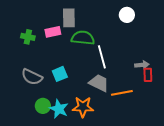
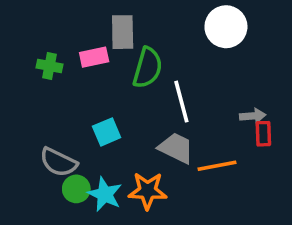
white circle: (127, 15) -> (226, 27), size x1.5
green semicircle: (83, 38) -> (148, 68), turned 100
gray semicircle: (32, 77) -> (58, 162), moved

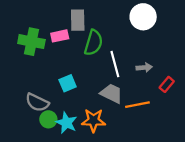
green cross: (50, 66) -> (31, 42), size x1.6
gray arrow: (253, 116) -> (144, 67), moved
red rectangle: (263, 134) -> (167, 84), turned 42

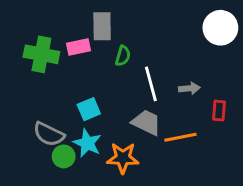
white circle: (143, 17) -> (220, 28), moved
green semicircle: (93, 43) -> (123, 56), size x0.6
red rectangle: (167, 84) -> (219, 111), turned -35
cyan star: (66, 123) -> (87, 143), moved

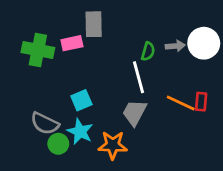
white circle: (220, 28) -> (204, 43), moved
green semicircle: (123, 56) -> (148, 51), moved
gray arrow: (189, 88) -> (175, 46), moved
gray trapezoid: (146, 122) -> (134, 113), turned -88
orange line: (180, 137) -> (181, 103), moved, turned 36

